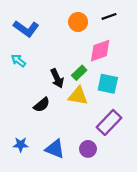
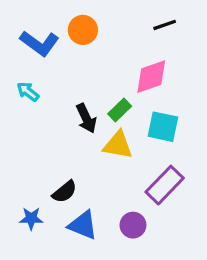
orange circle: (78, 22) -> (83, 30), moved
black semicircle: (42, 105) -> (65, 192), moved

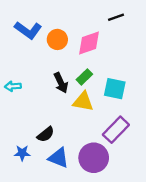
orange circle: (83, 30) -> (57, 39), moved
pink diamond: (151, 77) -> (89, 43), moved
cyan arrow: (28, 92) -> (13, 86), moved, turned -42
purple circle: (133, 225) -> (94, 158), size x1.6

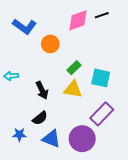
orange circle: (57, 39) -> (50, 44), moved
pink diamond: (89, 43) -> (78, 20), moved
black arrow: (61, 83) -> (42, 90), moved

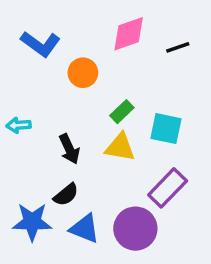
black line: (102, 15) -> (178, 47), moved
blue star: (19, 135) -> (32, 222), size x1.6

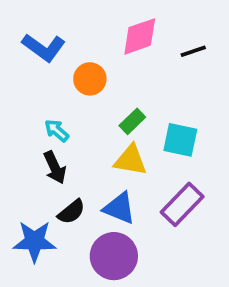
cyan arrow: (19, 125) -> (57, 131), moved, turned 45
black arrow: (69, 149) -> (55, 167), moved
blue triangle: (85, 229) -> (119, 208), moved
purple circle: (135, 229) -> (114, 256), moved

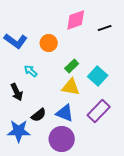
blue L-shape: (44, 48) -> (16, 41), moved
cyan square: (180, 140) -> (98, 76), turned 30
black arrow: (55, 167) -> (17, 92), moved

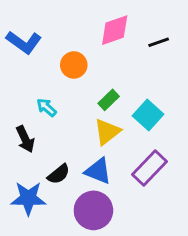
blue L-shape: (16, 41) -> (24, 42), moved
yellow triangle: (71, 87) -> (107, 132), turned -48

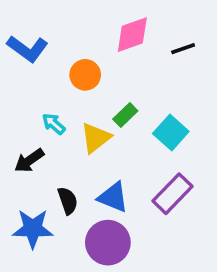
yellow triangle: (107, 132) -> (96, 138), moved
black arrow: (25, 139) -> (29, 160), turned 80
black semicircle: (59, 174) -> (68, 201), turned -70

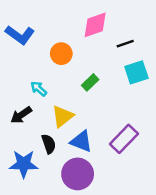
black line: (183, 49) -> (125, 44), moved
cyan square: (171, 133) -> (136, 72), moved, turned 30
yellow triangle: (96, 138) -> (63, 116), moved

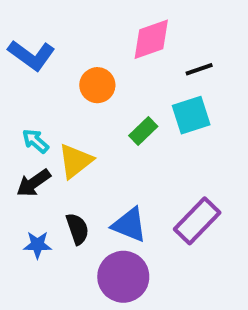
cyan square: (136, 72) -> (191, 115), moved
cyan arrow: (39, 89) -> (35, 141), moved
yellow triangle: (63, 116) -> (75, 161), moved
blue star: (24, 164) -> (37, 245), moved, size x0.6

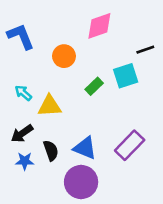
blue L-shape: (32, 55) -> (21, 36), turned -148
black line: (199, 69) -> (145, 50), moved
yellow triangle: (75, 161) -> (50, 106), turned 35
black arrow: (34, 183) -> (22, 133), moved

